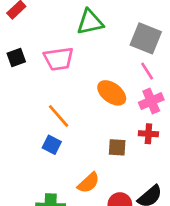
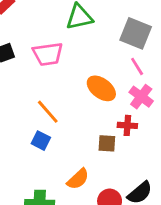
pink cross: (151, 101) -> (141, 97), turned -30
red cross: (148, 134) -> (127, 125), moved

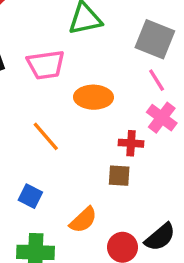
orange ellipse: (101, 88) -> (94, 97), moved, turned -36
red cross: (127, 125) -> (131, 143), moved
blue square: (41, 141) -> (30, 196), moved

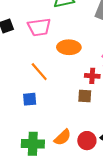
blue square: (30, 196) -> (30, 99), moved, turned -32
orange semicircle: (83, 220) -> (63, 137), moved

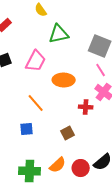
pink trapezoid: (39, 27) -> (36, 61), turned -55
brown square: (85, 96) -> (68, 133), moved, turned -32

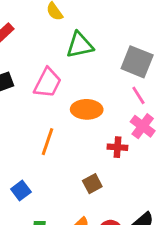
orange line: (36, 103) -> (48, 142), turned 60
blue square: (27, 129) -> (21, 191), moved, turned -32

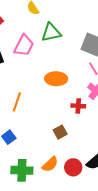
pink trapezoid: (48, 83) -> (24, 46), moved
orange line: (48, 142) -> (17, 102), moved

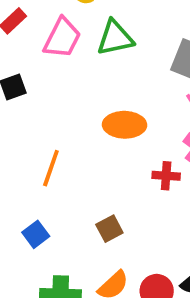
pink trapezoid: (24, 46) -> (62, 38), moved
brown square: (60, 132) -> (109, 229), moved

